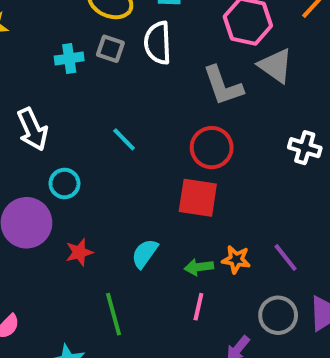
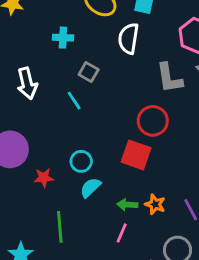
gray square: (110, 49) -> (89, 72), moved
cyan line: (124, 139) -> (74, 101), moved
cyan circle: (64, 183) -> (81, 161), moved

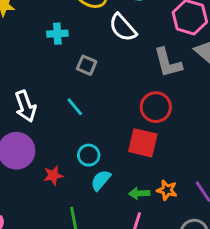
white semicircle: (128, 39) -> (123, 28), turned -44
white arrow: (27, 83) -> (25, 106), moved
cyan line: (74, 101) -> (75, 107), moved

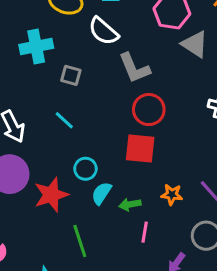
cyan cross: (57, 34) -> (36, 46), size x1.5
gray L-shape: (168, 63) -> (134, 68), moved
red star: (53, 175) -> (51, 195), size x1.6
green arrow: (139, 193) -> (130, 204), moved

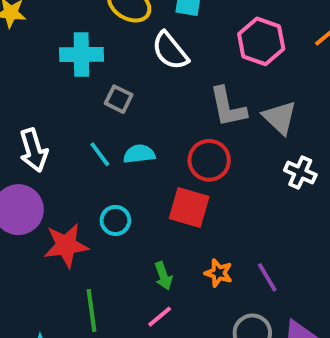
gray triangle: (195, 44) -> (280, 118), moved
gray L-shape: (134, 68) -> (228, 107), moved
cyan semicircle: (101, 193) -> (139, 154), moved, turned 40
green arrow: (130, 204) -> (163, 276), turned -110
pink line: (145, 232) -> (160, 317), moved, turned 30

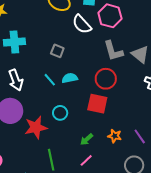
pink hexagon: (261, 41) -> (110, 16), moved
cyan cross: (81, 54) -> (14, 42), moved
green arrow: (163, 276) -> (87, 139), turned 72

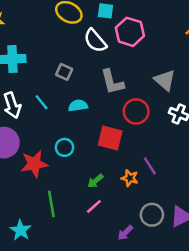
gray L-shape: (113, 51) -> (112, 82), moved
red circle: (106, 79) -> (136, 111), moved
cyan line: (50, 80) -> (42, 102), moved
purple line: (140, 136) -> (150, 166), moved

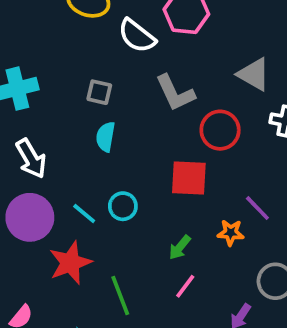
cyan line: (42, 102) -> (84, 214), moved
cyan semicircle: (78, 106) -> (106, 137), moved, turned -60
red star: (34, 164) -> (70, 263), moved

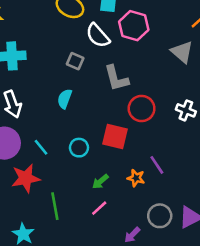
gray triangle: (254, 74) -> (182, 52), moved
gray square: (99, 92) -> (75, 61), moved
cyan circle: (123, 206) -> (79, 148), moved

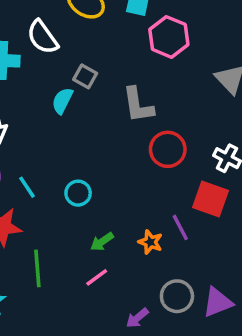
white semicircle: (98, 36) -> (42, 37), moved
cyan semicircle: (65, 99) -> (62, 101), moved
red square: (115, 137) -> (210, 199), moved

